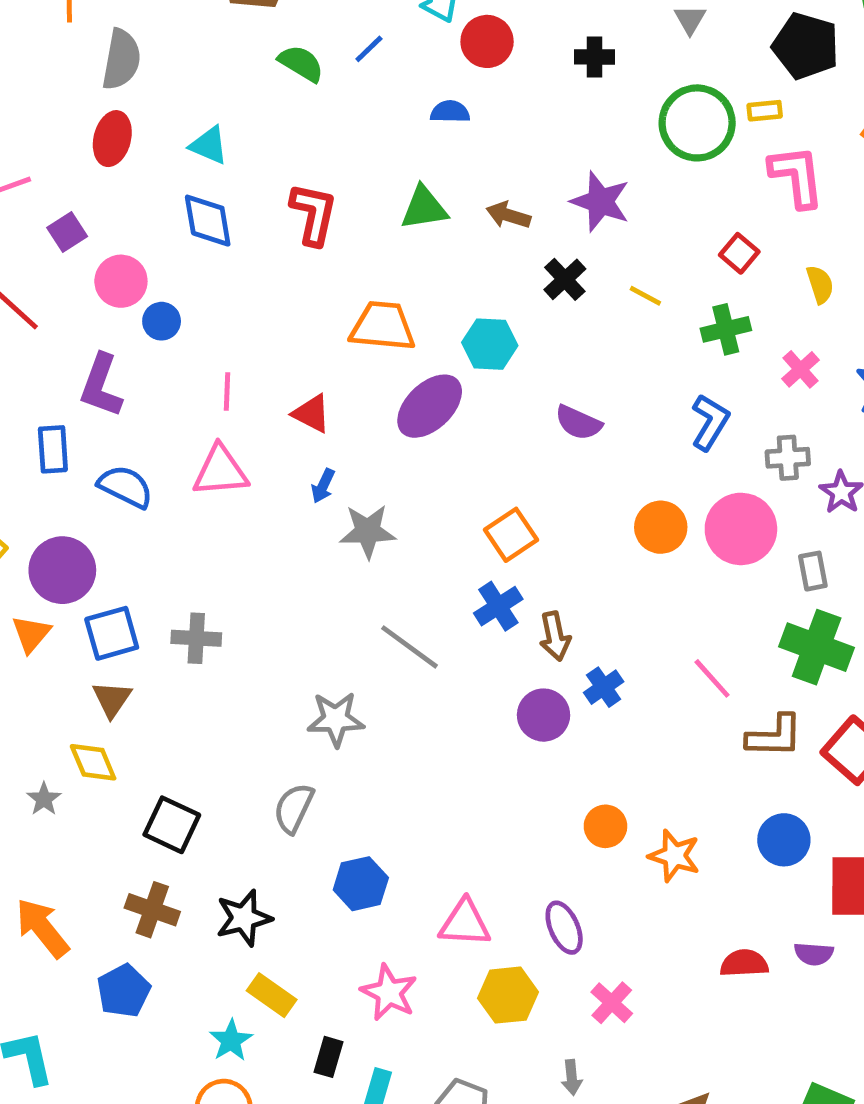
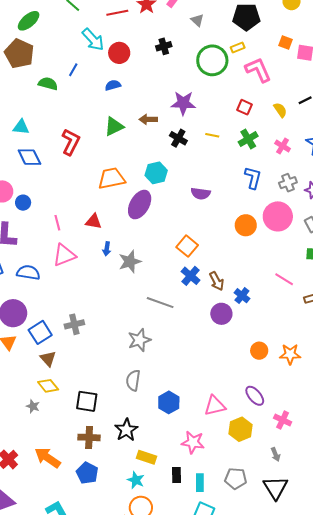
red L-shape: (313, 214) -> (71, 142), turned 32

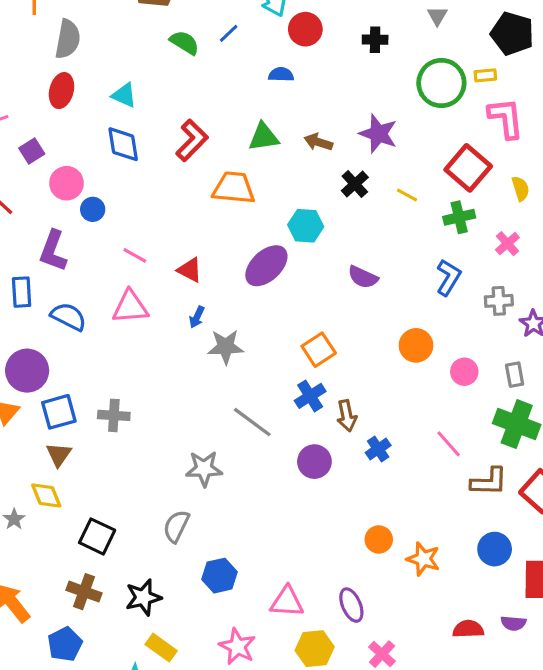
red square: (244, 107) -> (468, 168), size x1.8
orange trapezoid: (111, 178) -> (234, 188), moved
pink circle: (278, 216) -> (464, 372), moved, size x0.6
pink line: (57, 223) -> (135, 255), turned -63
purple circle: (221, 314) -> (314, 462), moved

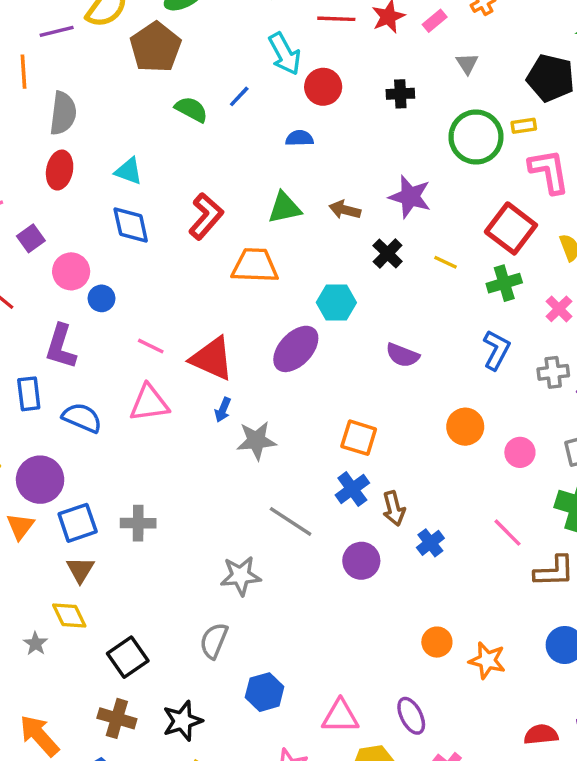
red triangle: (190, 270) -> (212, 359), size x1.6
orange square: (319, 350) -> (359, 438), turned -36
black square: (97, 536) -> (128, 657), turned 33

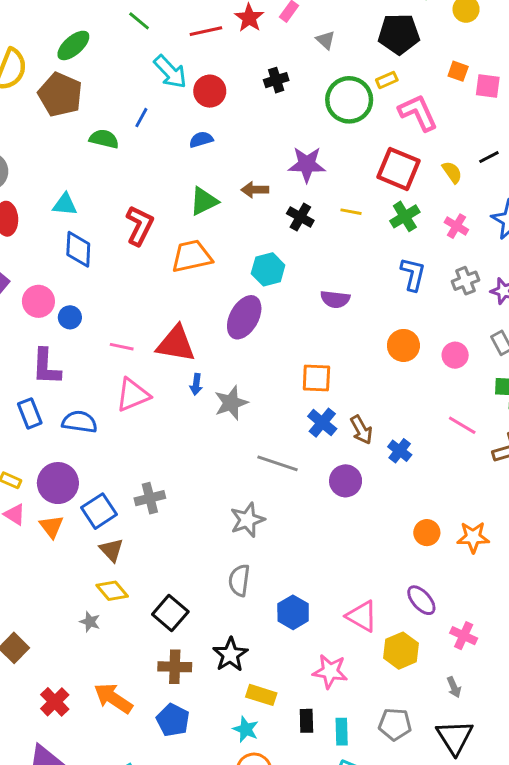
blue diamond: (131, 225) -> (78, 249), turned 30
pink triangle: (340, 716) -> (362, 616), turned 44

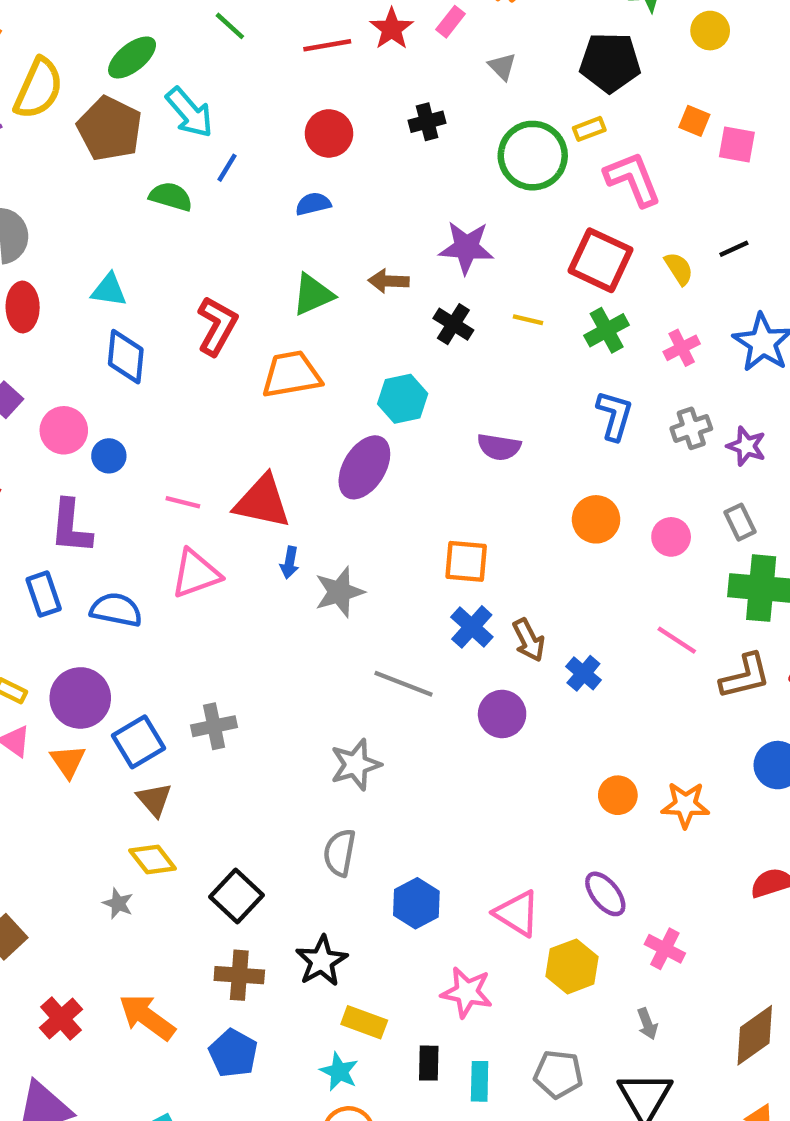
cyan arrow: (170, 72) -> (189, 113), moved
pink cross: (456, 226) -> (682, 348), turned 30

